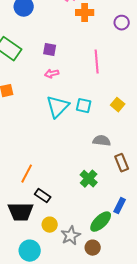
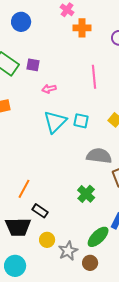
purple square: (50, 50) -> (33, 65), moved
gray semicircle: (102, 141) -> (99, 156), size x1.4
cyan circle: (30, 251) -> (15, 266), moved

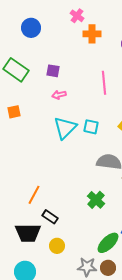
purple square: (33, 65) -> (53, 71), moved
gray star: (68, 251) -> (87, 267), moved, turned 30
brown circle: (90, 263) -> (108, 268), moved

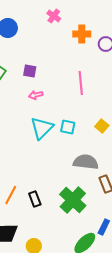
orange cross: (92, 34) -> (82, 34), moved
green cross: (96, 200) -> (73, 200), size x1.5
black rectangle: (50, 217) -> (35, 199), moved, turned 35

